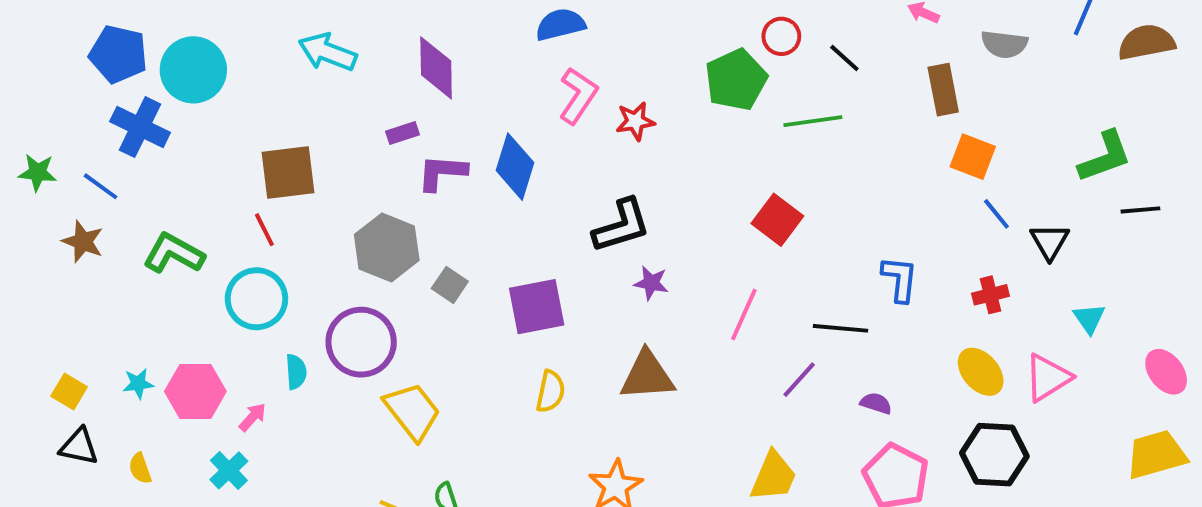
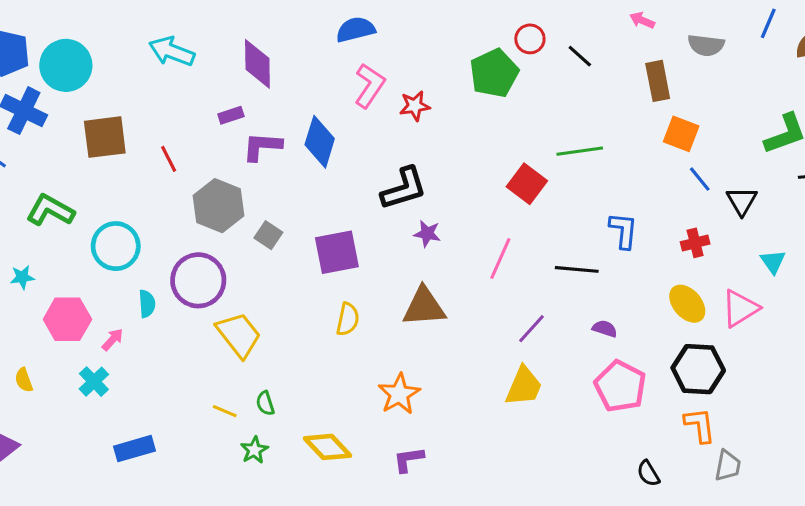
green line: (813, 121) -> (580, 151), moved
brown square: (288, 172) -> (105, 137), moved
red line: (264, 230) -> (169, 159), moved
purple line: (799, 380) -> (532, 329), moved
cyan star: (138, 384) -> (22, 277), moved

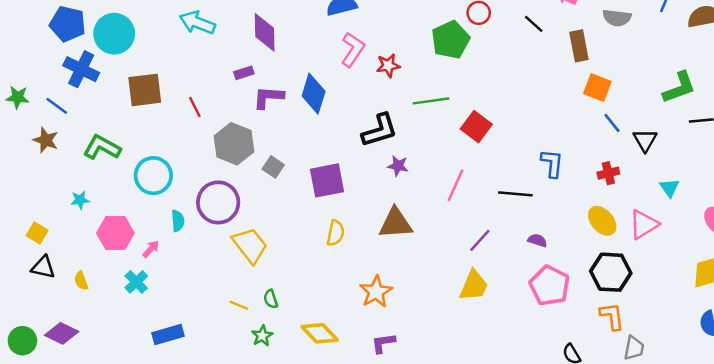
black line: (580, 56) -> (534, 24), moved
green line: (580, 151) -> (431, 101), moved

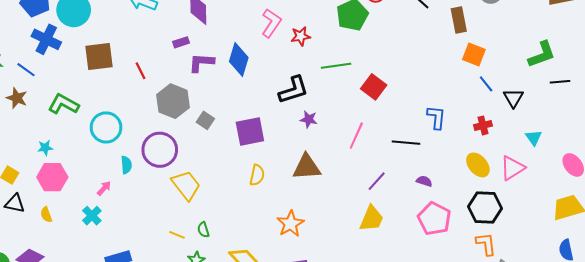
pink hexagon: (115, 233) -> (52, 177), moved

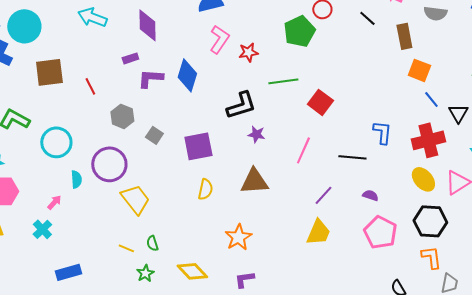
gray hexagon: (173, 101) -> (122, 116), size x0.7
red cross: (483, 125) -> (428, 140), size x1.8

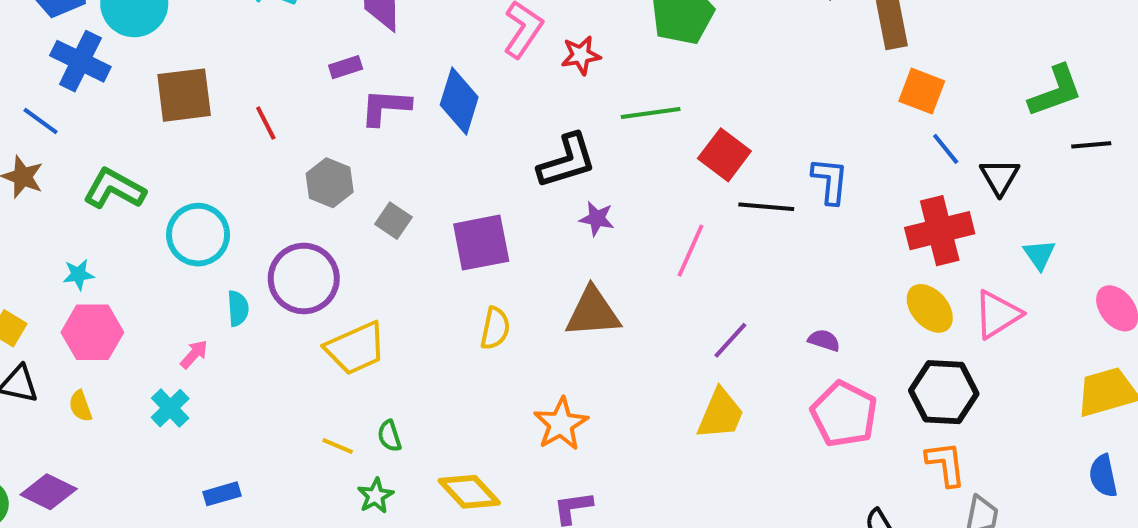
blue L-shape: (382, 132) -> (830, 181), moved
black line: (352, 157) -> (766, 207), moved
yellow trapezoid: (135, 199) -> (356, 348), turned 104
blue rectangle: (68, 272) -> (222, 494), size x0.7

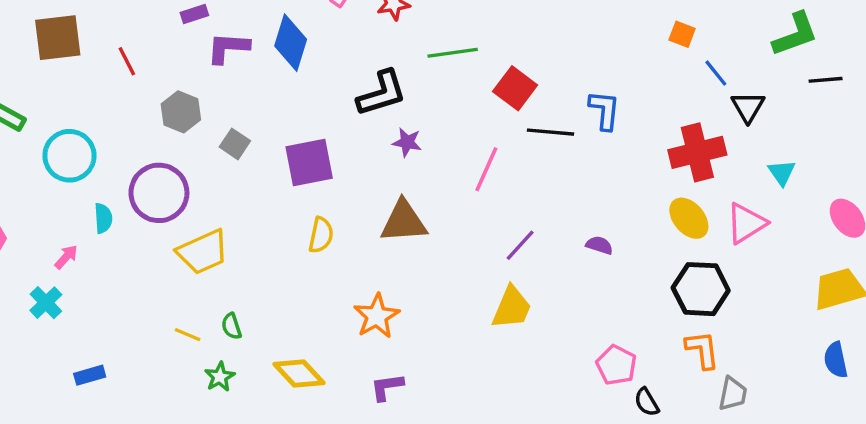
orange square: (922, 91) -> (682, 34), size x0.7
blue line: (946, 149) -> (716, 73), moved
pink pentagon: (844, 414) -> (616, 365), moved, size x0.7

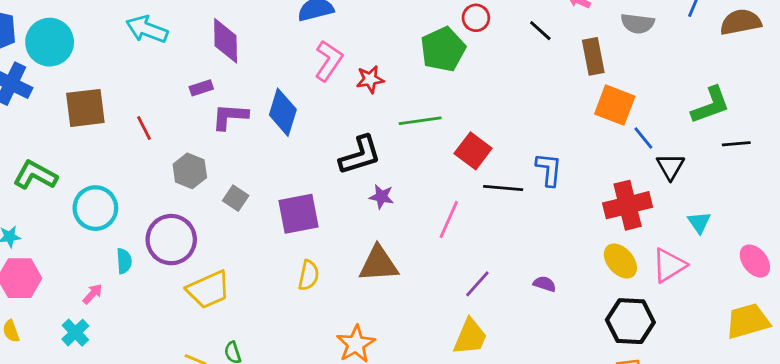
orange square: (682, 34) -> (615, 105), size x1.8

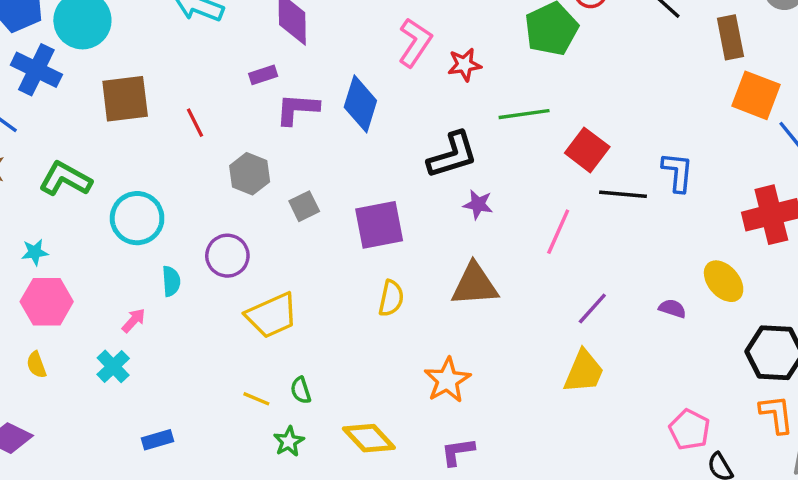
gray square: (236, 198) -> (304, 206), turned 30
purple circle: (171, 240) -> (227, 256), size x0.7
yellow ellipse: (620, 261) -> (724, 281), moved

